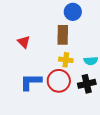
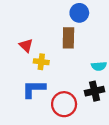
yellow cross: (66, 60) -> (41, 62), moved
red circle: (59, 81) -> (64, 104), moved

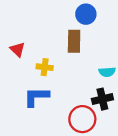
red triangle: (26, 45) -> (17, 50), moved
red circle: (64, 104) -> (82, 119), moved

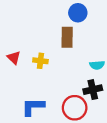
red triangle: (17, 50) -> (14, 58), moved
blue L-shape: (36, 97) -> (33, 107), moved

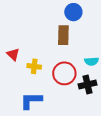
yellow cross: (40, 61) -> (34, 66), moved
red circle: (75, 108) -> (64, 73), moved

